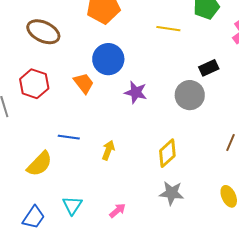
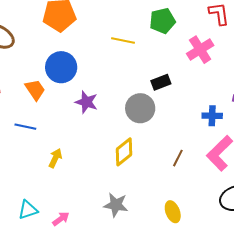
blue line: (69, 137) -> (25, 127), moved
yellow diamond: (167, 153) -> (124, 152), moved
cyan triangle: (72, 205) -> (28, 210), moved, turned 35

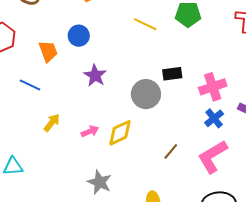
pink cross: (200, 50) -> (213, 87), moved
blue circle: (61, 67) -> (79, 36), size x0.7
blue cross: (212, 116) -> (214, 118), turned 36
pink arrow: (61, 219) -> (90, 131), moved

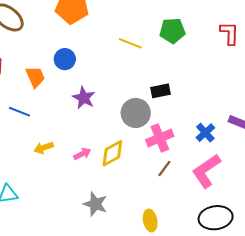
pink cross: (213, 87) -> (160, 138), moved
yellow arrow: (52, 123) -> (44, 148), turned -144

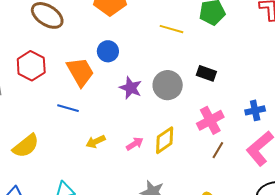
orange trapezoid: (35, 77) -> (80, 72), size x1.4
black rectangle: (161, 91) -> (206, 73), turned 36
gray circle: (136, 113) -> (168, 85), moved
blue cross: (205, 133) -> (255, 110), turned 36

